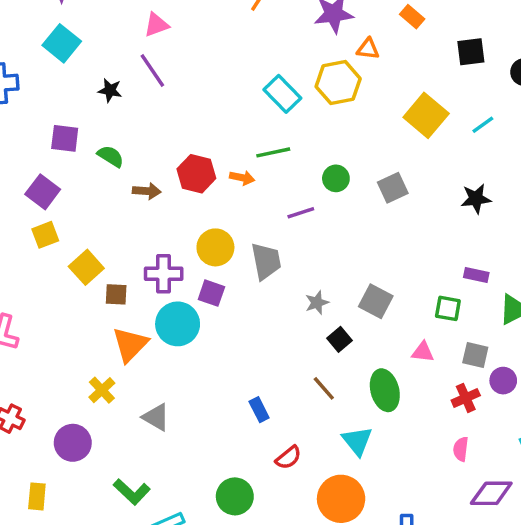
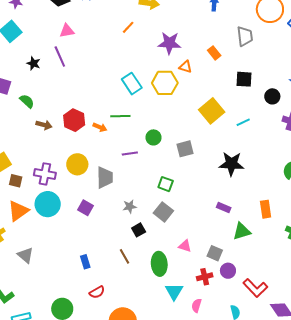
black star: (476, 199) -> (231, 164), size x1.4
purple square: (211, 293) -> (85, 208), moved
green square: (448, 308) -> (166, 184), moved
cyan triangle: (357, 441) -> (174, 291), moved

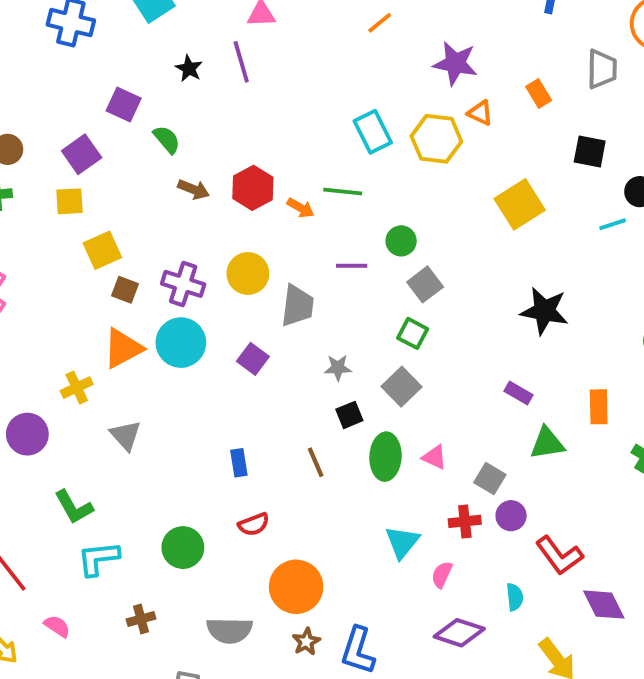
cyan line: (243, 122) -> (613, 224), moved
gray square: (185, 149) -> (425, 284), moved, turned -30
green ellipse: (159, 264) -> (385, 457), moved

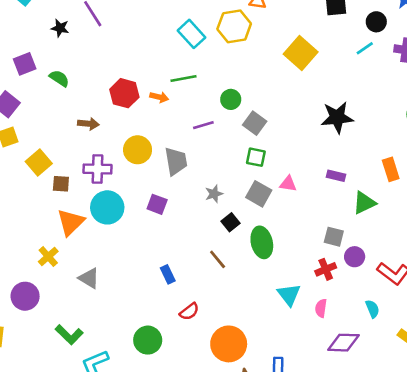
purple square: (124, 104) -> (25, 64), turned -30
brown arrow: (194, 189) -> (88, 124), moved
pink triangle: (435, 457) -> (288, 184), moved

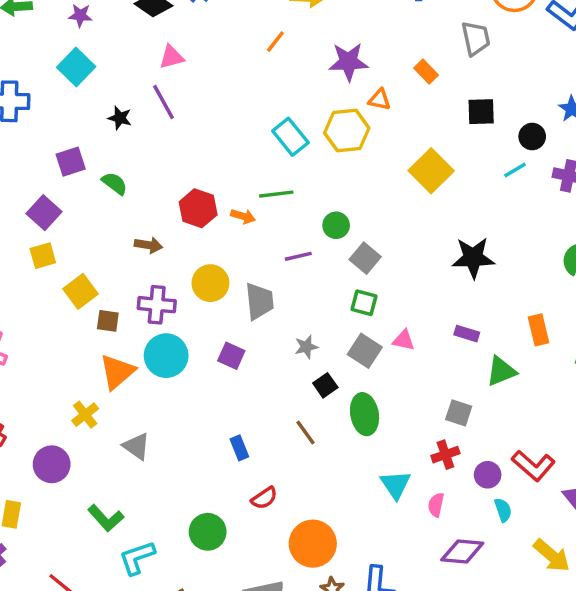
purple circle: (355, 257) -> (488, 475), moved

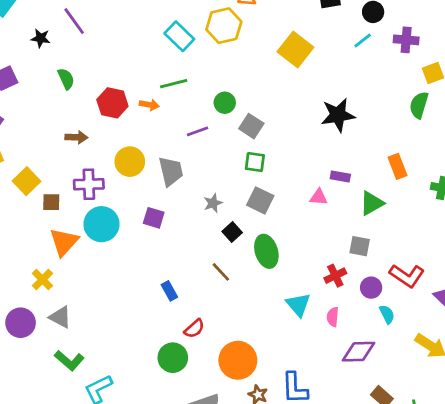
green semicircle: (115, 183) -> (66, 79), moved, turned 35
pink triangle: (404, 340) -> (319, 197), moved
gray square: (459, 413) -> (360, 246), moved
gray triangle: (136, 446) -> (60, 317), moved
green circle: (208, 532) -> (173, 358), moved

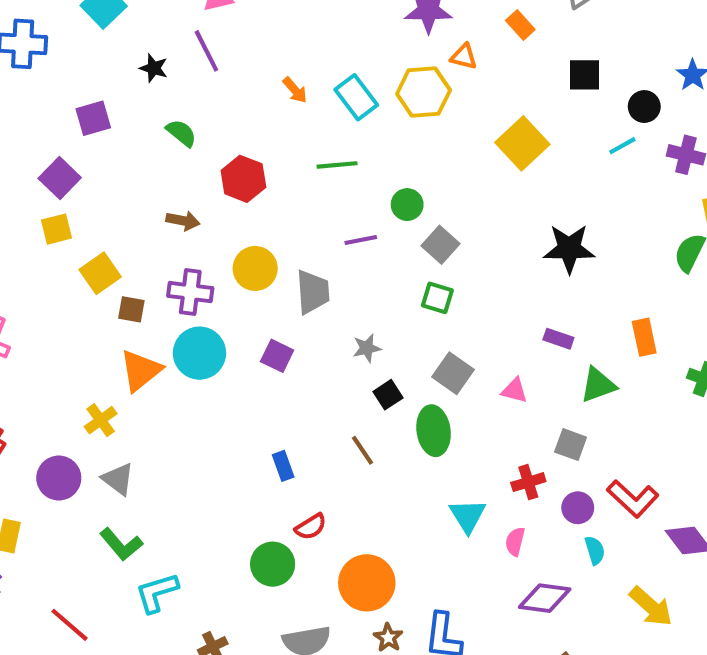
green semicircle: (66, 79) -> (181, 133), turned -35
orange arrow: (149, 105) -> (295, 90), moved, turned 30
pink triangle: (319, 197) -> (514, 390), moved
gray square: (260, 200) -> (453, 373), moved

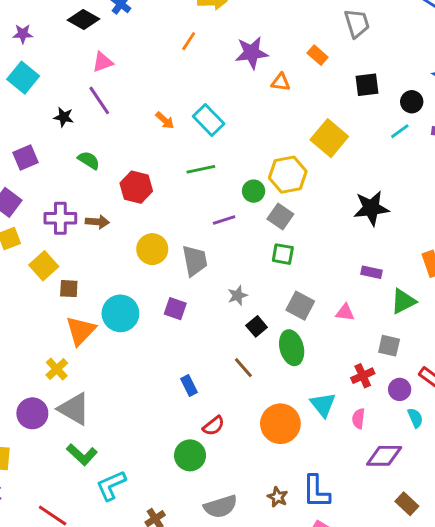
yellow hexagon: (424, 92) -> (288, 175), moved
purple cross: (190, 292) -> (60, 218), moved
gray triangle: (118, 479) -> (74, 409), size x1.4
orange circle: (367, 583) -> (280, 424), moved

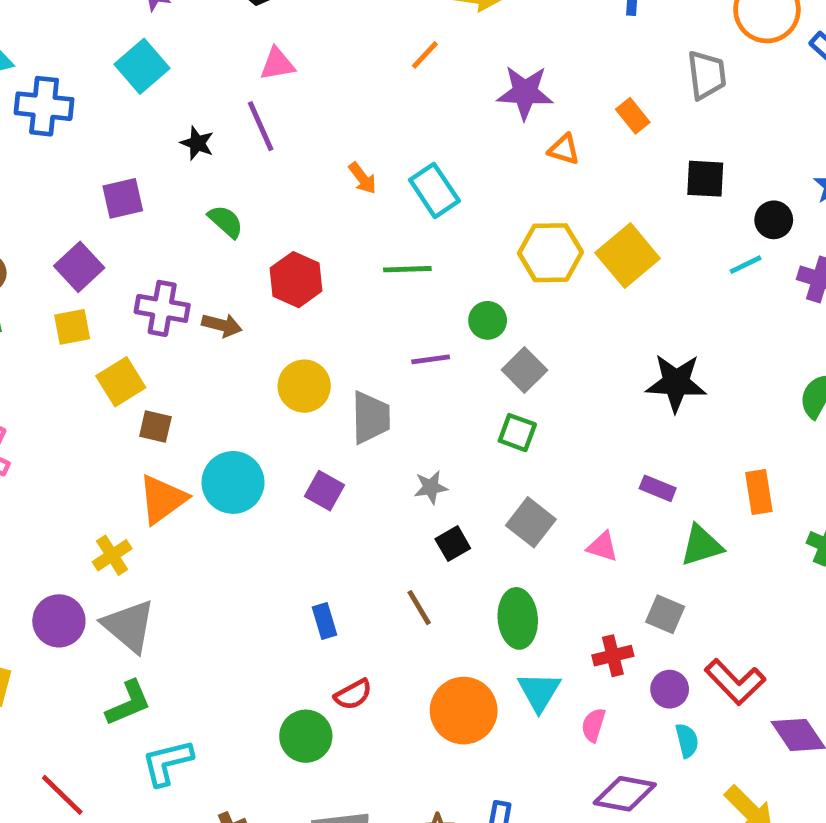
yellow hexagon: (288, 175) -> (550, 253), moved
green ellipse: (292, 348) -> (518, 618), moved
green L-shape: (82, 455) -> (128, 703), turned -76

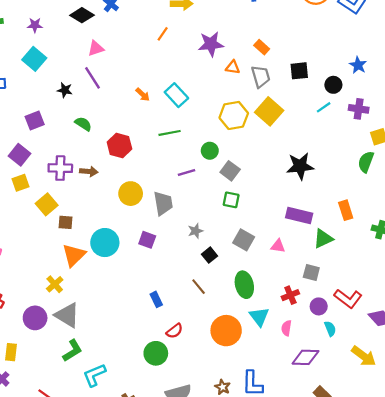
gray trapezoid: (707, 75) -> (261, 76), moved
purple rectangle: (658, 488) -> (299, 216), size x1.6

